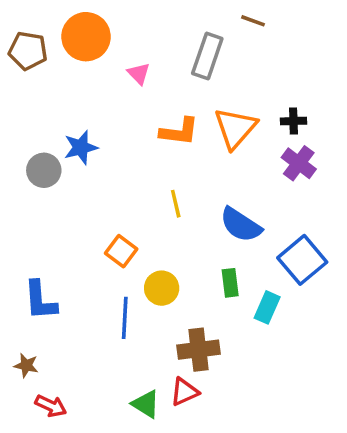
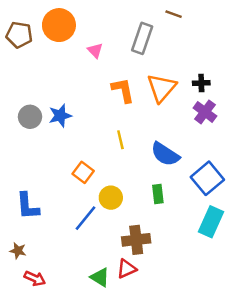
orange L-shape: (179, 132) -> (123, 90), turned -108
blue star: (81, 147) -> (60, 116), moved
cyan rectangle: (267, 307) -> (211, 222), moved, size x1.4
blue line: (125, 318) -> (85, 218), turned 36

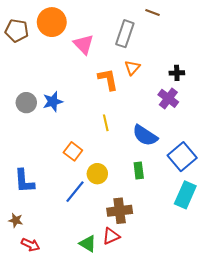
pink triangle: (95, 50) -> (84, 44), size x1.5
orange triangle: (162, 88) -> (132, 68), moved, size x0.6
purple cross: (205, 112) -> (168, 98), moved

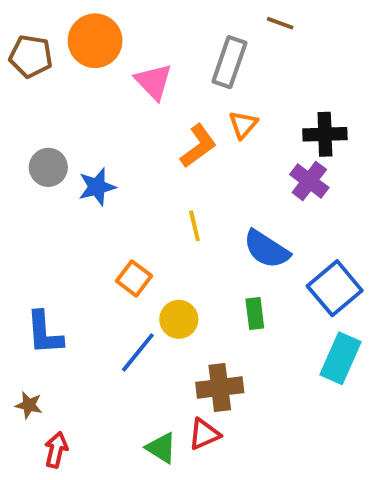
black cross: (177, 73) -> (325, 134), size x1.5
orange L-shape: (108, 79) -> (198, 146), turned 65
gray circle: (26, 103) -> (48, 167), moved
red arrow: (31, 245) -> (56, 450), turned -102

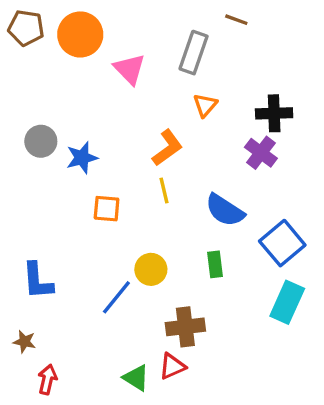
brown pentagon: (31, 56) -> (26, 28), moved
orange L-shape: (198, 146) -> (167, 148), moved
orange square: (134, 278) -> (107, 209), moved, turned -32

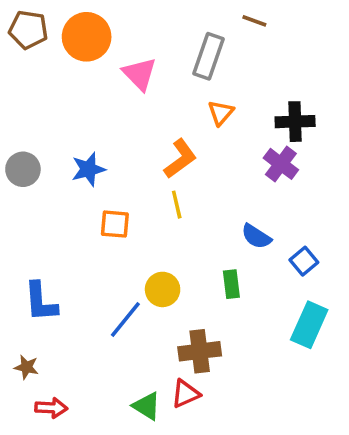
gray circle: (41, 141) -> (23, 169), moved
blue semicircle: (225, 210) -> (256, 236), moved, size x0.7
blue square: (282, 243) -> (304, 261), size x0.6
red arrow: (47, 379) -> (51, 408), turned 80

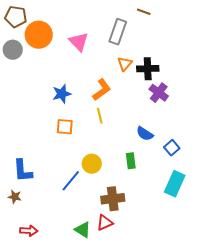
orange circle: (87, 37) -> (39, 35), moved
black cross: (295, 122) -> (148, 69), moved
gray circle: (23, 169) -> (13, 50), moved
blue star: (88, 169) -> (62, 94), moved
brown star: (26, 367) -> (15, 197), moved

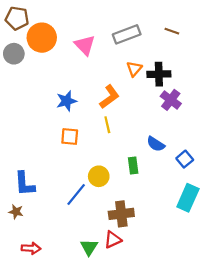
brown line: (144, 12) -> (172, 31), moved
gray rectangle: (118, 32) -> (127, 34), turned 50
green rectangle: (131, 161) -> (133, 166), moved
green triangle: (83, 230) -> (89, 247), turned 30

